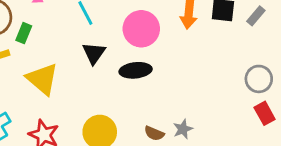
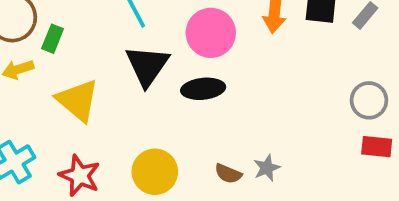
black triangle: (94, 53) -> (147, 66), size x1.4
red rectangle: (265, 113) -> (377, 147), turned -55

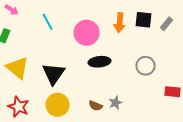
black triangle: (147, 66) -> (54, 74), moved
black ellipse: (203, 89) -> (100, 62), moved
gray circle: (369, 100) -> (146, 66), moved

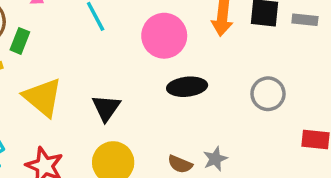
gray rectangle: (166, 24) -> (305, 20), turned 56
black triangle: (54, 74) -> (106, 108), size x0.7

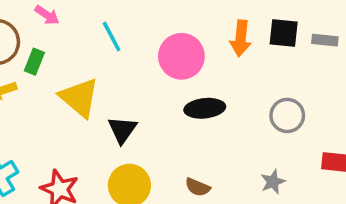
yellow triangle: (43, 97) -> (79, 98), moved
gray star: (215, 159) -> (273, 182), moved

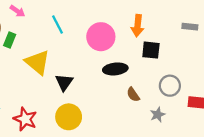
black square: (284, 33) -> (151, 50), moved
gray circle: (287, 115) -> (170, 86), moved
brown semicircle: (198, 187) -> (133, 95), moved, turned 32

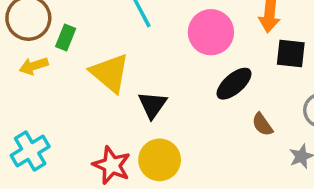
black ellipse: (115, 69) -> (234, 84), turned -35
red star: (25, 119) -> (112, 165), moved

